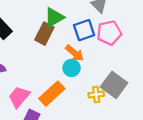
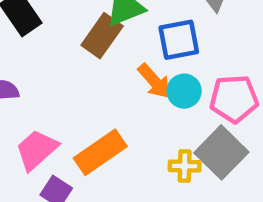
pink pentagon: (109, 33) -> (234, 99), moved
cyan circle: (72, 68) -> (184, 91), moved

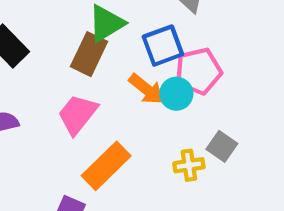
pink pentagon: (234, 99) -> (198, 71), moved
pink trapezoid: (37, 150) -> (78, 114), moved
gray square: (221, 152) -> (222, 146), size x0.6

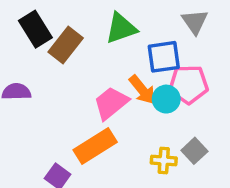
brown rectangle: (89, 54) -> (66, 45), moved
pink trapezoid: (78, 114) -> (111, 103), moved

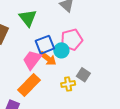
green triangle: (121, 28) -> (28, 18), turned -36
blue square: (164, 57) -> (45, 45), moved
orange arrow: (142, 90) -> (48, 59), moved

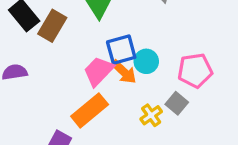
pink pentagon: (72, 40) -> (195, 71), moved
yellow cross: (68, 84) -> (151, 115), turned -32

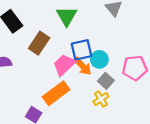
brown rectangle: (52, 26) -> (39, 43), moved
gray square: (177, 103) -> (106, 81), moved

